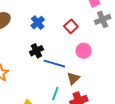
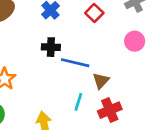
black cross: (36, 51) -> (51, 47), turned 32
pink circle: (84, 51) -> (135, 41), moved

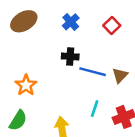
brown triangle: (101, 81) -> (120, 75), moved

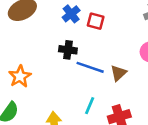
red square: (112, 26) -> (96, 21), moved, turned -35

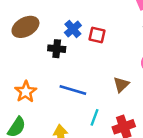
black cross: (68, 50) -> (57, 49), moved
blue line: (90, 67) -> (73, 90), moved

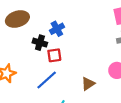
red square: (97, 35) -> (54, 55), moved, turned -32
blue line: (73, 90) -> (47, 80), turned -70

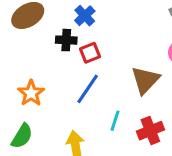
brown triangle: (88, 84) -> (145, 80), size x1.5

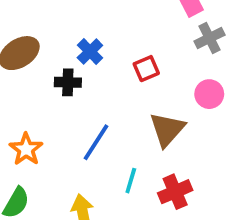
red square: (90, 53) -> (146, 69), moved

